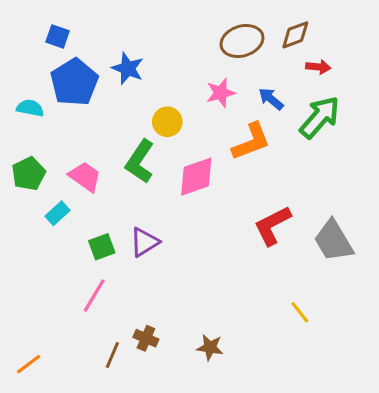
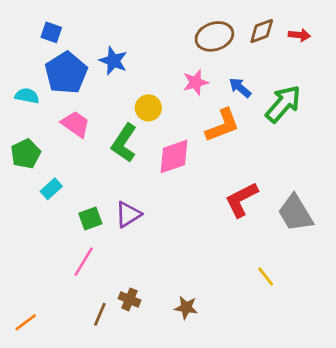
red arrow: (318, 67) -> (299, 35), moved
pink trapezoid: (85, 177) -> (76, 124), moved

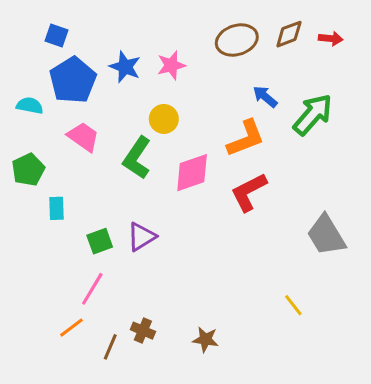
pink star: (196, 82) -> (171, 65), moved
cyan rectangle: (51, 189) -> (57, 208), turned -50
red L-shape: (241, 200) -> (249, 192), moved
orange line: (26, 322) -> (71, 328), moved

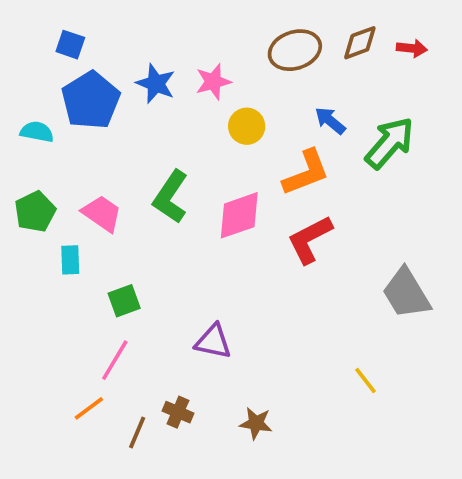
yellow circle: (164, 119) -> (247, 126), moved
pink trapezoid: (83, 137) -> (102, 213), moved
purple triangle: (141, 237) -> (213, 342), moved, turned 44

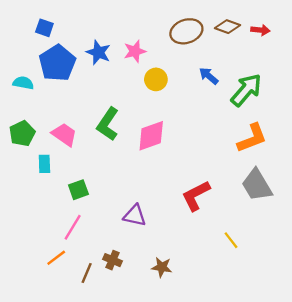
brown diamond: (360, 43) -> (227, 27), turned 40
orange L-shape: (306, 173) -> (252, 138), moved
red L-shape: (310, 239) -> (196, 196), moved

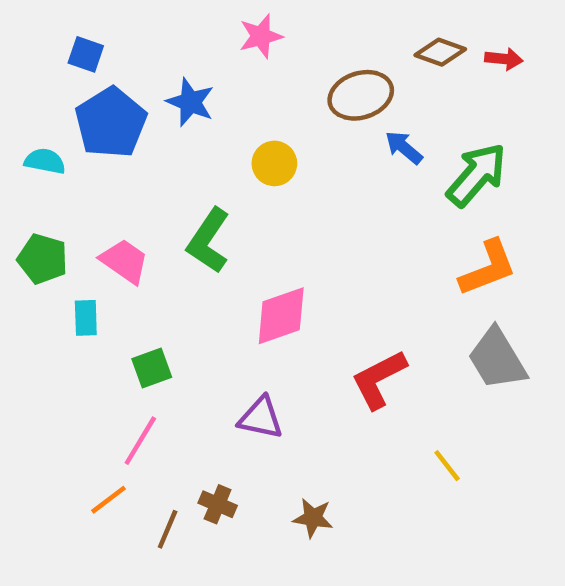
brown ellipse: (186, 31) -> (361, 95), moved
pink star: (135, 51) -> (261, 36), moved
yellow circle: (156, 79) -> (274, 163), moved
green pentagon: (22, 133) -> (43, 259), turned -30
pink diamond: (151, 136) -> (281, 316), moved

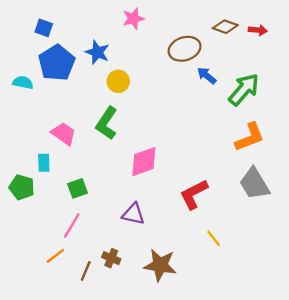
yellow circle: (274, 163) -> (118, 81), moved
green pentagon: (43, 259) -> (22, 187), moved
yellow line: (447, 466) -> (214, 238), moved
brown star: (313, 518) -> (160, 265), size x1.6

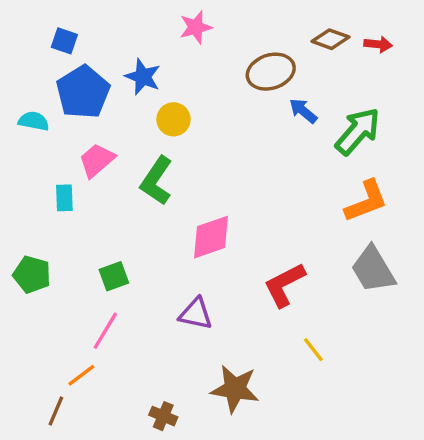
pink trapezoid: (64, 134) -> (97, 160), moved, turned -76
cyan rectangle: (44, 163) -> (64, 198), moved
brown cross: (111, 258) -> (163, 416), moved
brown line: (86, 271) -> (56, 411), moved

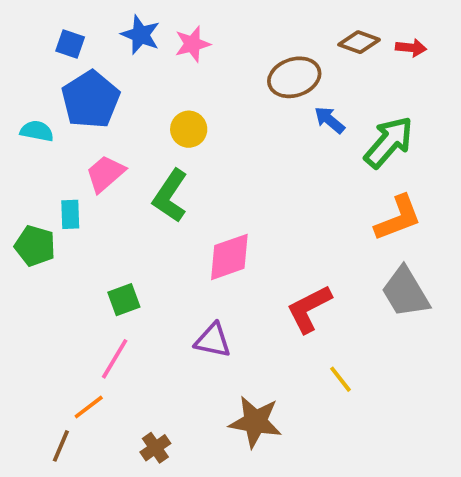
pink star: (196, 27) -> (192, 44), moved
blue star: (143, 77) -> (141, 35), moved
green pentagon: (32, 275) -> (35, 246), moved
brown cross: (163, 416) -> (155, 448), moved, turned 32

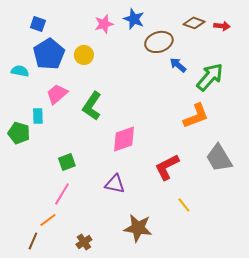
blue star: (141, 35) -> (134, 19), moved
yellow circle: (189, 129) -> (84, 55), moved
orange L-shape: (398, 218) -> (196, 116), moved

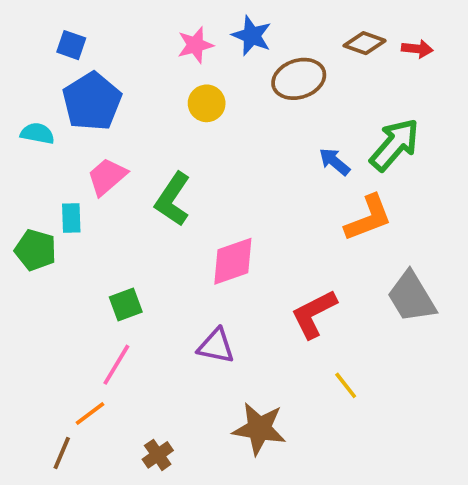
yellow circle: (84, 55) -> (207, 103), moved
blue arrow: (178, 65) -> (334, 162), moved

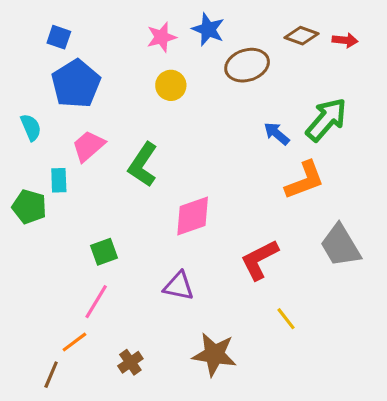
cyan semicircle: (37, 133) -> (31, 127), moved, turned 56
brown cross: (158, 455) -> (130, 362), moved

